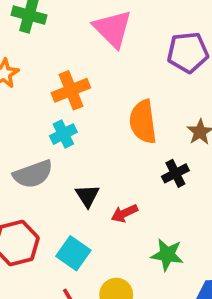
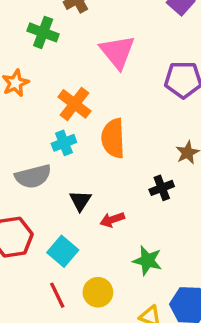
orange cross: (71, 90) -> (75, 104), turned -36
orange semicircle: (143, 122) -> (113, 138), moved

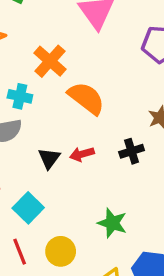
orange semicircle: (113, 138) -> (86, 98), turned 126
cyan cross: (64, 143) -> (20, 96), moved, turned 30
red arrow: (112, 220) -> (82, 154), moved

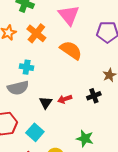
orange cross: (50, 61) -> (36, 33), moved
orange semicircle: (86, 98) -> (71, 50), moved

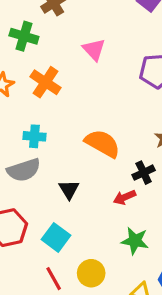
pink triangle: (69, 15) -> (94, 49), size x0.7
orange semicircle: (71, 50) -> (103, 143), moved
red arrow: (65, 99) -> (125, 197), moved

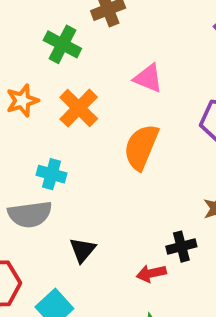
pink triangle: (94, 49) -> (148, 78), turned -35
orange semicircle: (103, 143) -> (141, 147), moved, turned -108

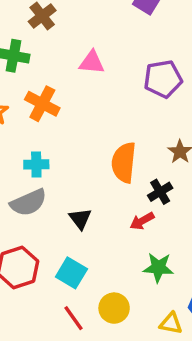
orange semicircle: (141, 147) -> (124, 163), moved

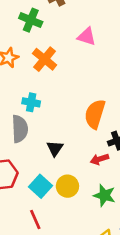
gray semicircle: (28, 203) -> (20, 129), turned -80
yellow circle: (114, 308) -> (67, 186), moved

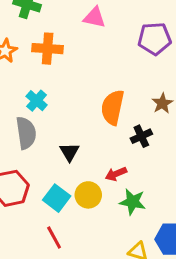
orange cross: (45, 59) -> (48, 49), turned -30
cyan cross: (31, 102) -> (37, 101), turned 36
red arrow: (99, 159) -> (116, 174), moved

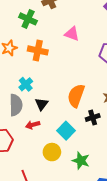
black triangle: (69, 152) -> (42, 104), moved
red arrow: (116, 174) -> (33, 125), moved
cyan square: (57, 198) -> (66, 131), moved

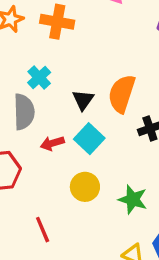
black triangle: (42, 104) -> (83, 100), moved
cyan square: (66, 131) -> (89, 139), moved

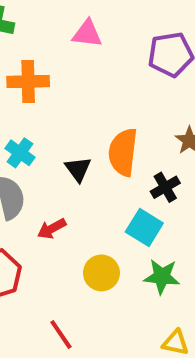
cyan square: (89, 139) -> (144, 227), moved

